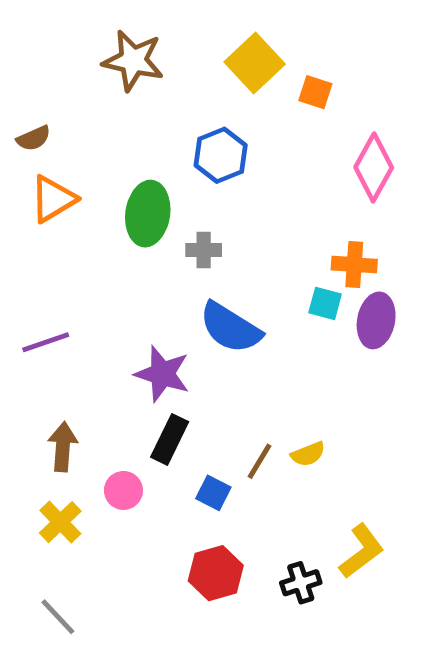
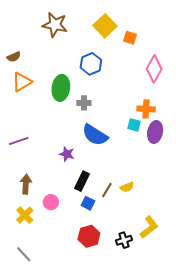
purple star: (162, 374) -> (67, 154), size x0.7
black rectangle: (170, 439) -> (82, 181), moved

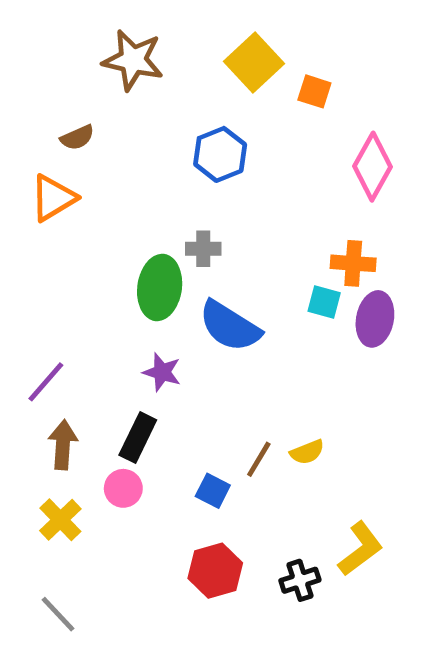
brown semicircle: (14, 57) -> (77, 137), moved
green ellipse: (61, 88) -> (160, 287), moved
purple line: (19, 141) -> (46, 382), moved, turned -30
black rectangle: (82, 181) -> (138, 438), moved

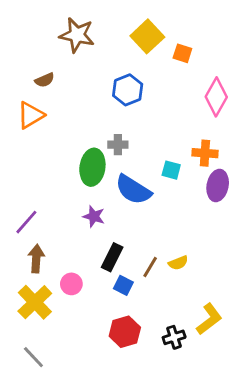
cyan square: (324, 302) -> (171, 170), moved
black rectangle: (138, 438) -> (112, 257), moved
yellow cross: (60, 520) -> (35, 302), size x1.4

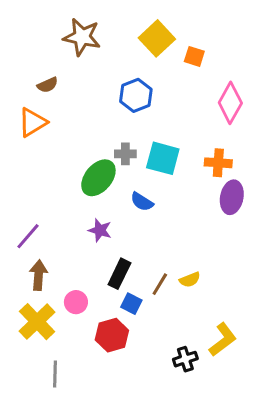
green ellipse: (92, 167) -> (98, 178), turned 32
cyan square: (171, 170) -> (163, 158), moved, size x1.6
blue semicircle: (133, 190) -> (142, 202), size x0.6
red hexagon: (125, 332) -> (112, 335), moved
gray line: (33, 357) -> (55, 374), moved, turned 45

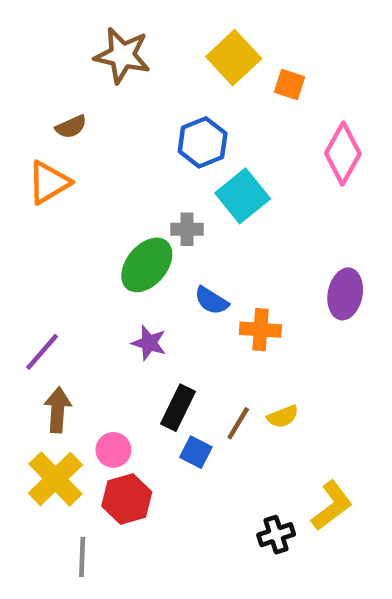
cyan square: (163, 158) -> (243, 196), moved, turned 36
orange cross: (218, 163) -> (260, 330), moved
red hexagon: (112, 335) -> (127, 499), moved

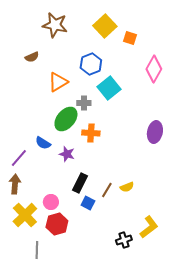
orange triangle: (49, 182) -> (58, 82), moved
blue semicircle: (211, 301) -> (43, 143), moved
orange cross: (260, 330) -> (91, 133), moved
brown arrow: (58, 410) -> (15, 184), moved

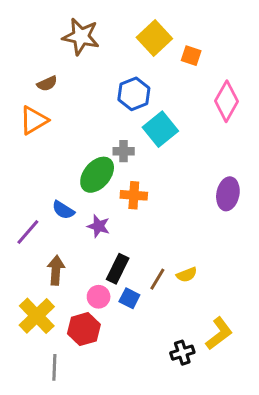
orange triangle: (58, 82) -> (34, 120), moved
brown arrow: (15, 184) -> (56, 270), moved
pink circle: (51, 202) -> (99, 297), moved

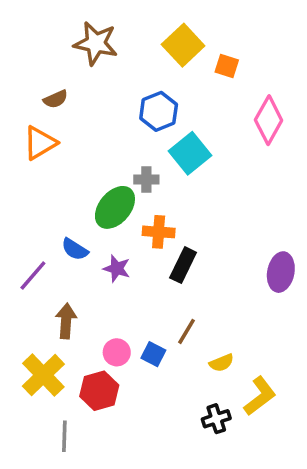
purple ellipse: (228, 194) -> (281, 272), moved
black rectangle: (118, 269) -> (183, 265), moved
yellow semicircle: (187, 275) -> (221, 363), moved

